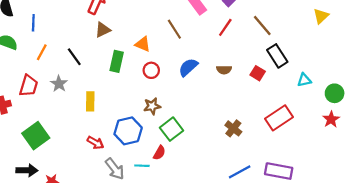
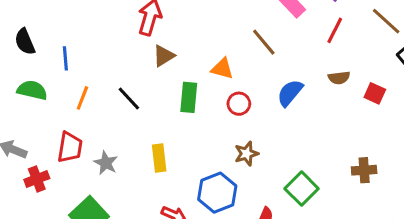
brown semicircle: (224, 70) -> (339, 78), moved
red square: (258, 73) -> (375, 93), moved
gray star: (59, 84) -> (106, 163), moved
brown cross: (233, 128) -> (364, 170), turned -35
green square: (171, 129) -> (302, 189), moved

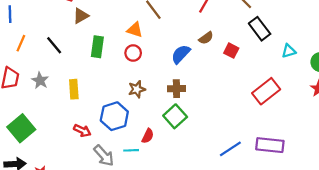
orange triangle: (222, 69) -> (135, 30), moved
brown semicircle: (339, 78) -> (206, 38), turned -32
blue semicircle: (290, 93) -> (181, 54), moved
gray star: (106, 163) -> (40, 81), moved
brown cross: (364, 170) -> (176, 89), moved

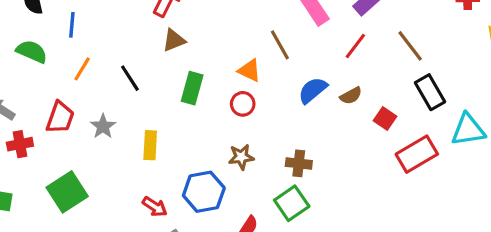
cyan triangle: (289, 51) -> (468, 130), size x1.6
blue semicircle: (181, 54) -> (313, 90), moved
red rectangle: (266, 91) -> (417, 154), moved

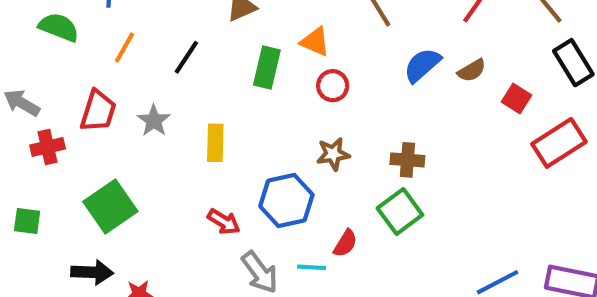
orange triangle: (249, 70) -> (315, 42), moved
black line: (130, 78) -> (186, 57), turned 68

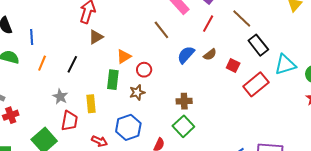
orange triangle: (315, 42) -> (124, 57), moved, turned -49
green rectangle: (267, 67) -> (113, 80), moved
red trapezoid: (98, 111) -> (69, 121), moved
brown star: (333, 154) -> (137, 92), moved

